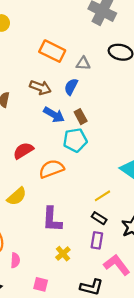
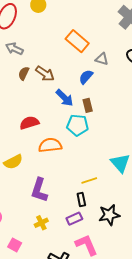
brown arrow: (40, 87) -> (45, 74), moved
black rectangle: (99, 218) -> (81, 200), turned 32
purple rectangle: (97, 240) -> (74, 219), turned 42

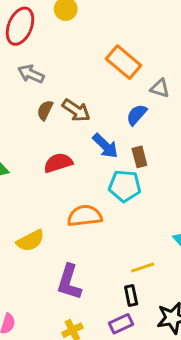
red semicircle: (29, 123) -> (58, 163), moved

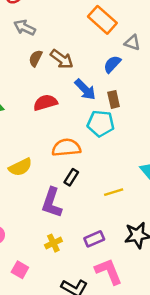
black rectangle: (131, 296) -> (71, 177), moved, turned 42

